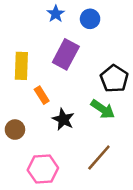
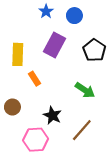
black pentagon: (114, 79) -> (94, 50), moved
black star: (63, 119) -> (52, 115), moved

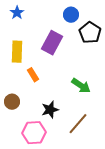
blue star: (46, 11) -> (17, 13), moved
black pentagon: (94, 50) -> (90, 33), moved
black star: (52, 115) -> (50, 110), turned 30

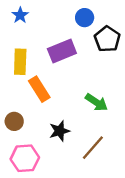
purple rectangle: (52, 43) -> (62, 51), turned 40
orange rectangle: (33, 75) -> (39, 89), size x1.5
pink hexagon: (34, 133) -> (25, 158), moved

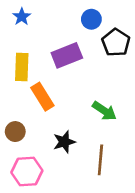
brown line: (93, 148) -> (100, 160), turned -36

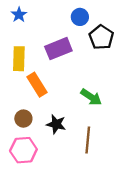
brown circle: (15, 132) -> (23, 119), moved
black star: (64, 142) -> (56, 124), turned 30

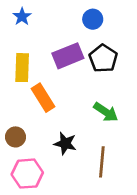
black pentagon: (101, 37) -> (103, 58), moved
brown circle: (23, 119) -> (15, 137), moved

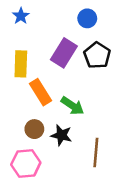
purple rectangle: (68, 56) -> (64, 53), turned -36
green arrow: (106, 112) -> (72, 106), moved
brown circle: (15, 137) -> (34, 129), moved

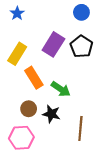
blue circle: (87, 18) -> (81, 12), moved
yellow rectangle: (21, 64) -> (17, 54), turned 30

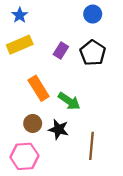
purple rectangle: (53, 44) -> (61, 51), size x0.6
yellow rectangle: (17, 54) -> (20, 45), moved, turned 35

